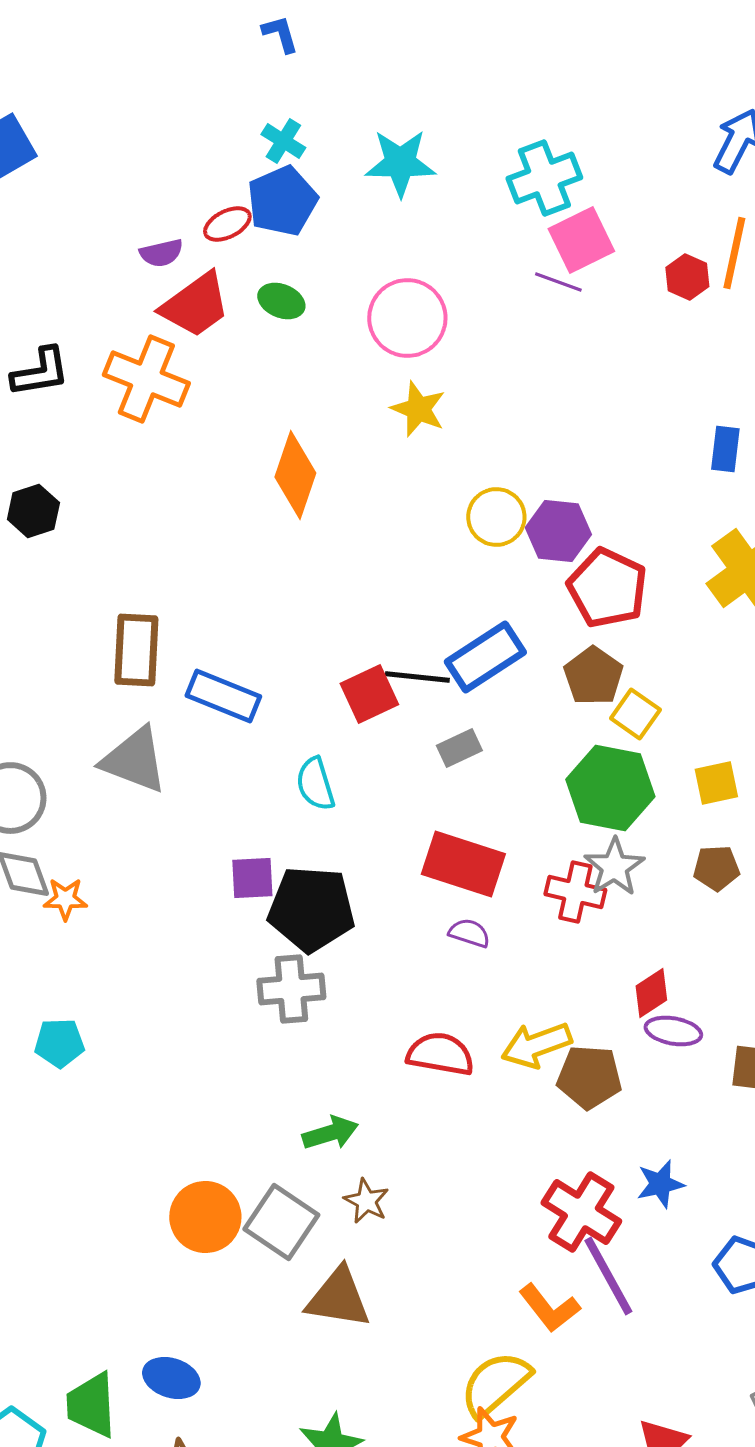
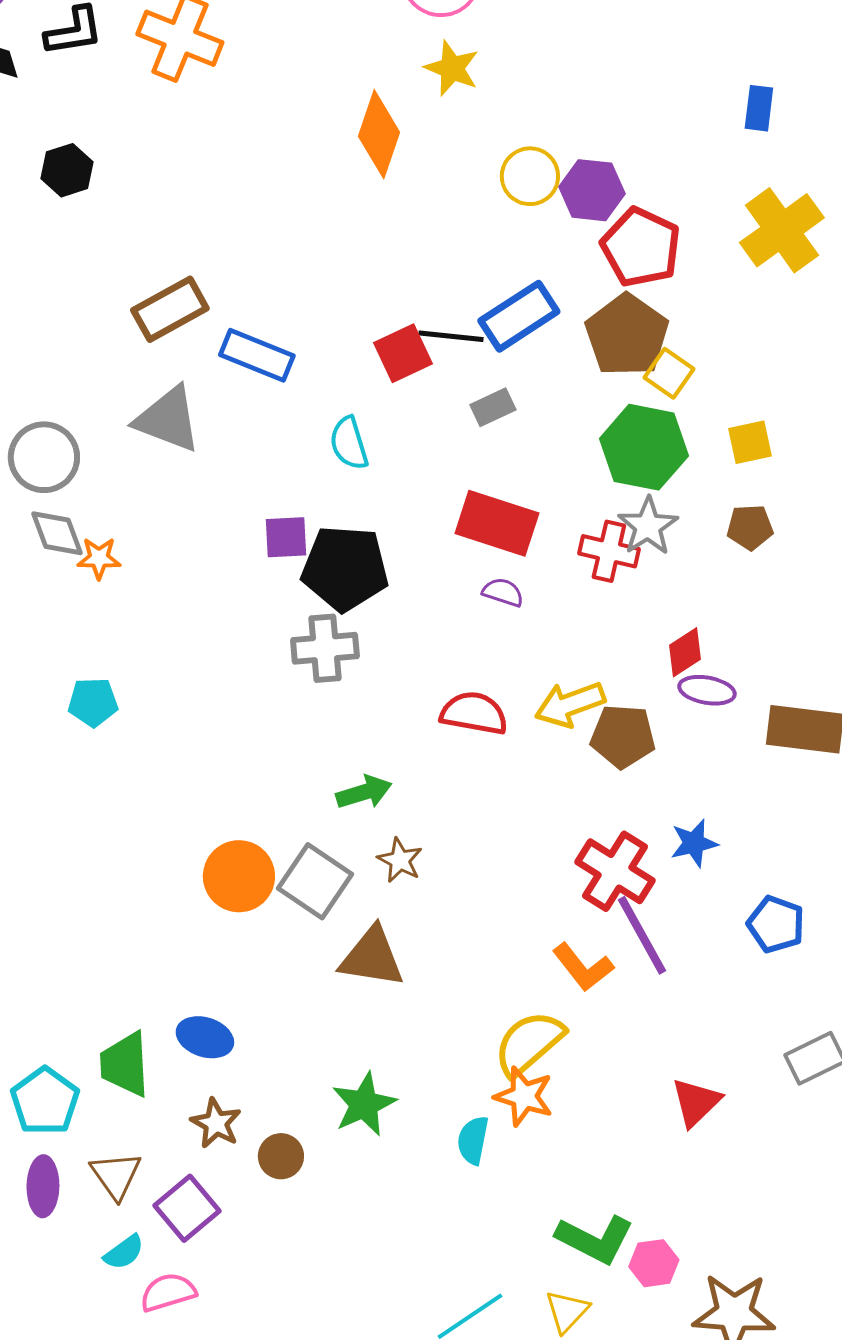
orange diamond: (295, 475) -> (379, 134), moved
brown rectangle: (136, 650) -> (170, 309), turned 58
brown pentagon: (593, 676) -> (627, 335), size x1.4

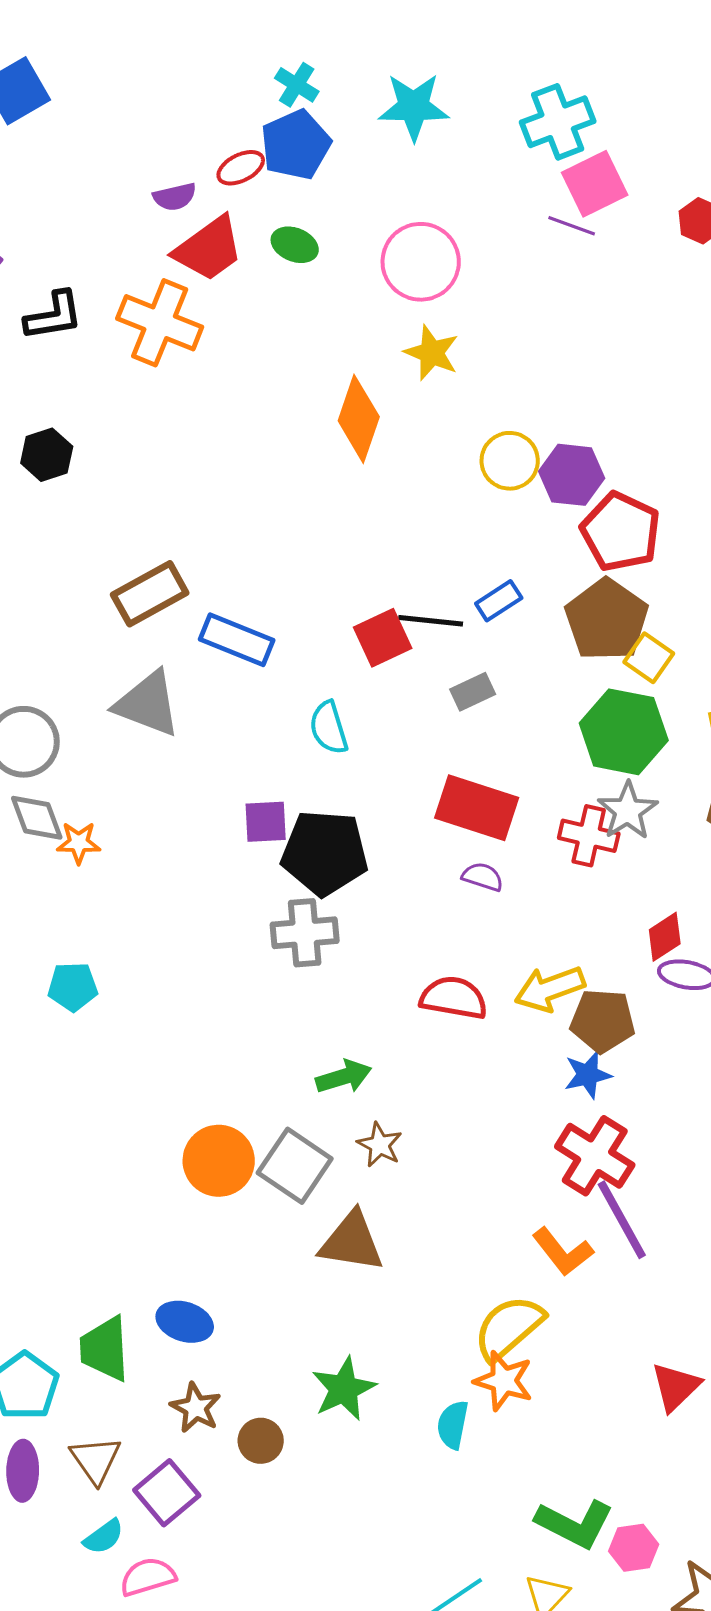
blue rectangle: (519, 316) -> (499, 601), size x0.6
blue star: (694, 843) -> (588, 1075), moved

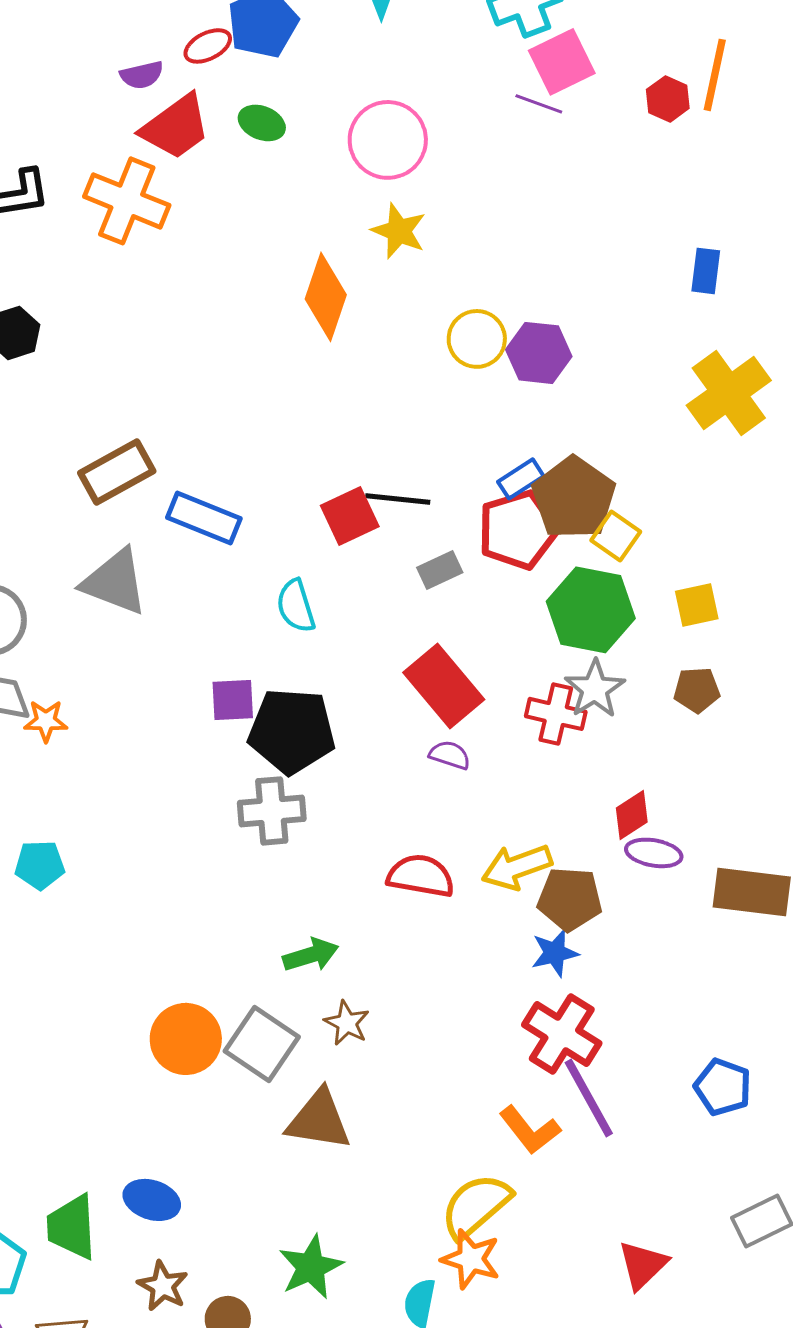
red pentagon: (621, 532) -> (518, 530), moved, turned 30
blue rectangle: (499, 601) -> (521, 479), moved
red rectangle: (477, 808) -> (444, 686), turned 32

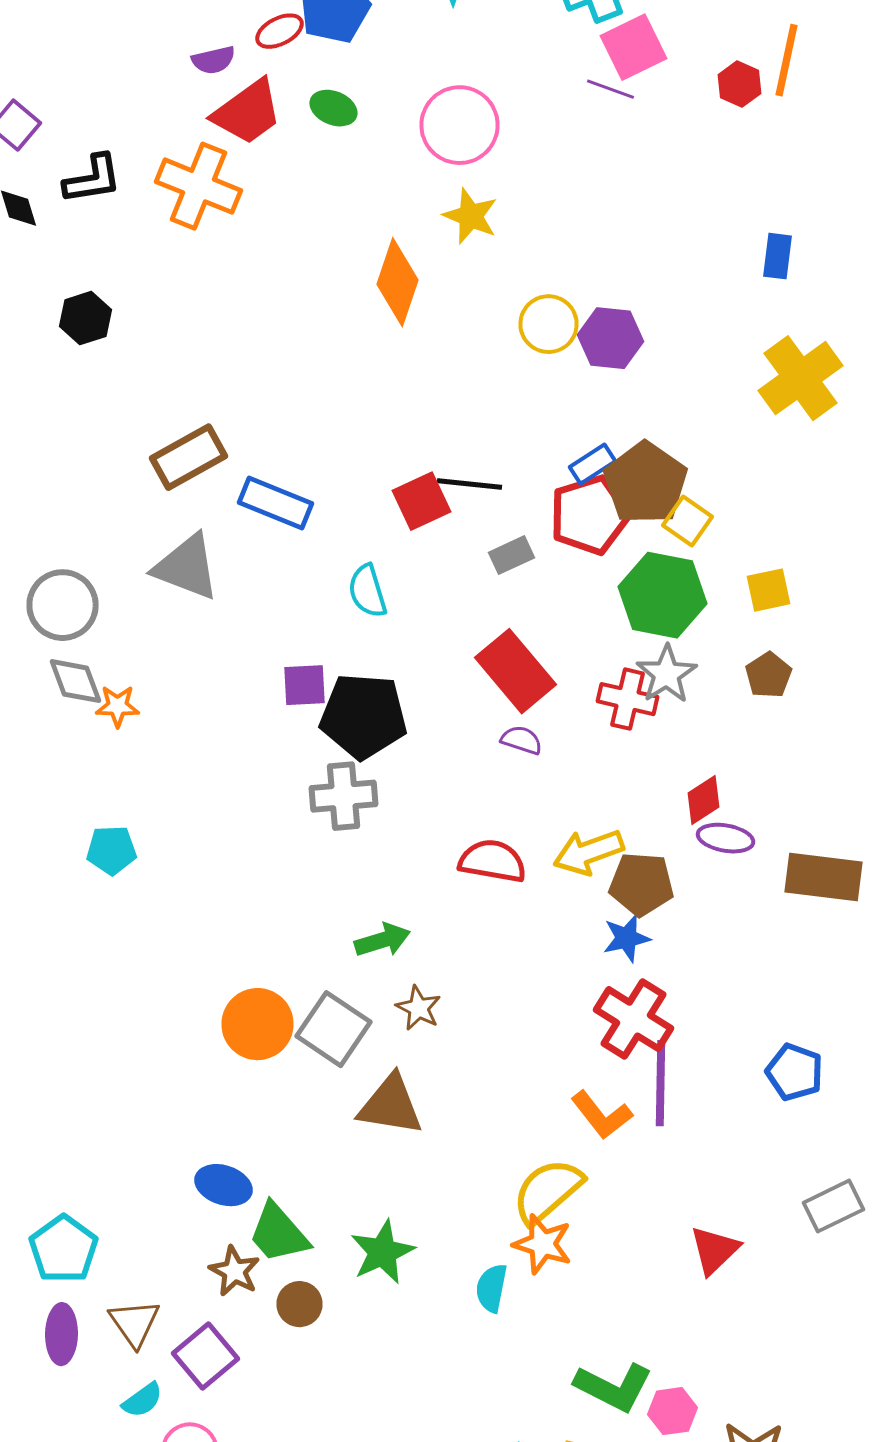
brown pentagon: (697, 690) -> (768, 675), turned -30
purple line: (589, 1098) -> (660, 1083), turned 30
green trapezoid: (72, 1227) -> (278, 1233), moved, turned -38

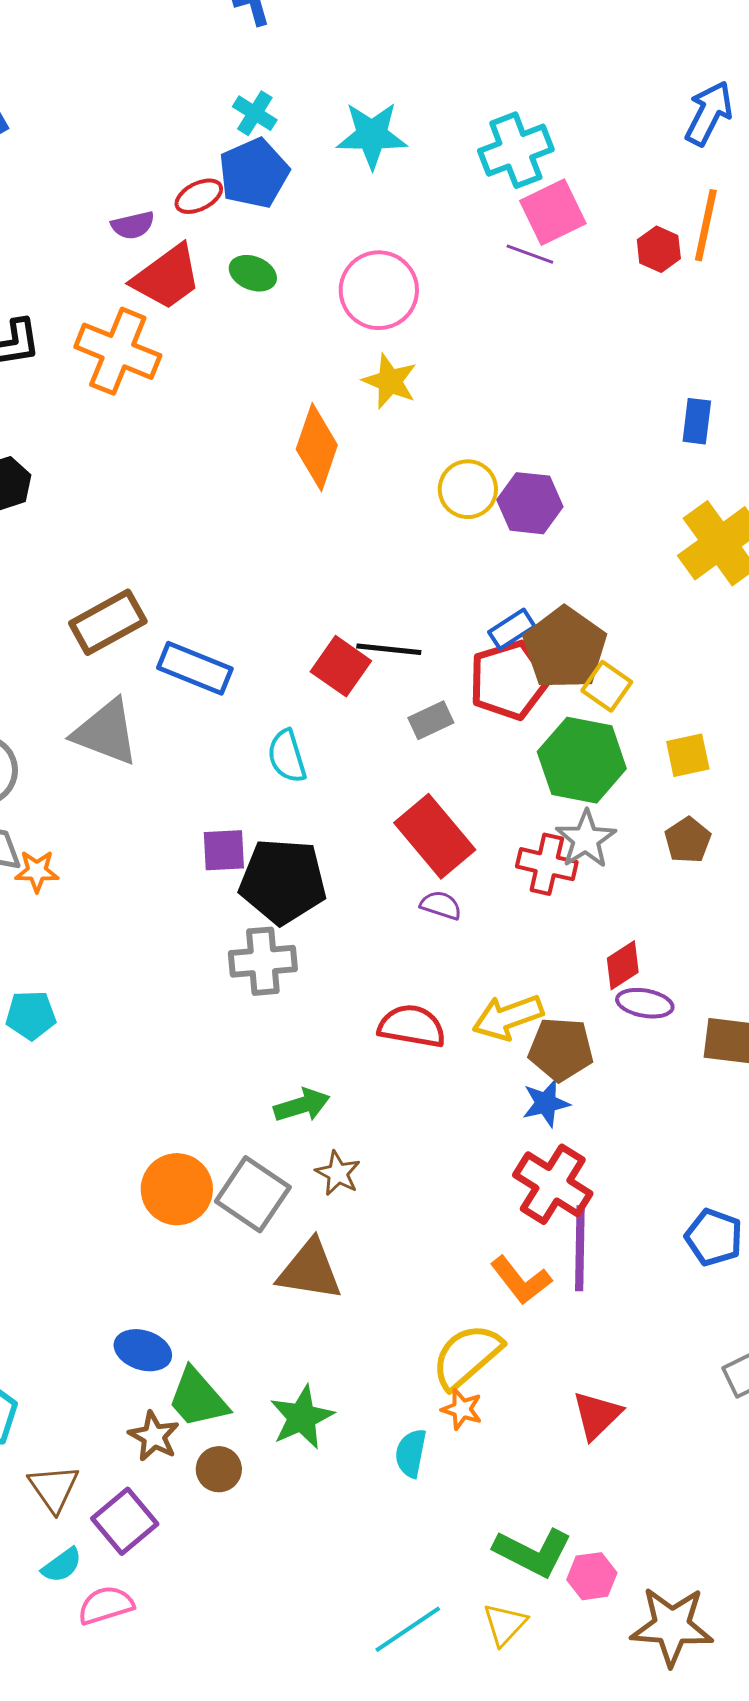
red square: (422, 501) -> (341, 666), turned -30
orange star: (542, 1244) -> (462, 1409), size x0.7
red triangle: (714, 1250) -> (597, 1415), moved

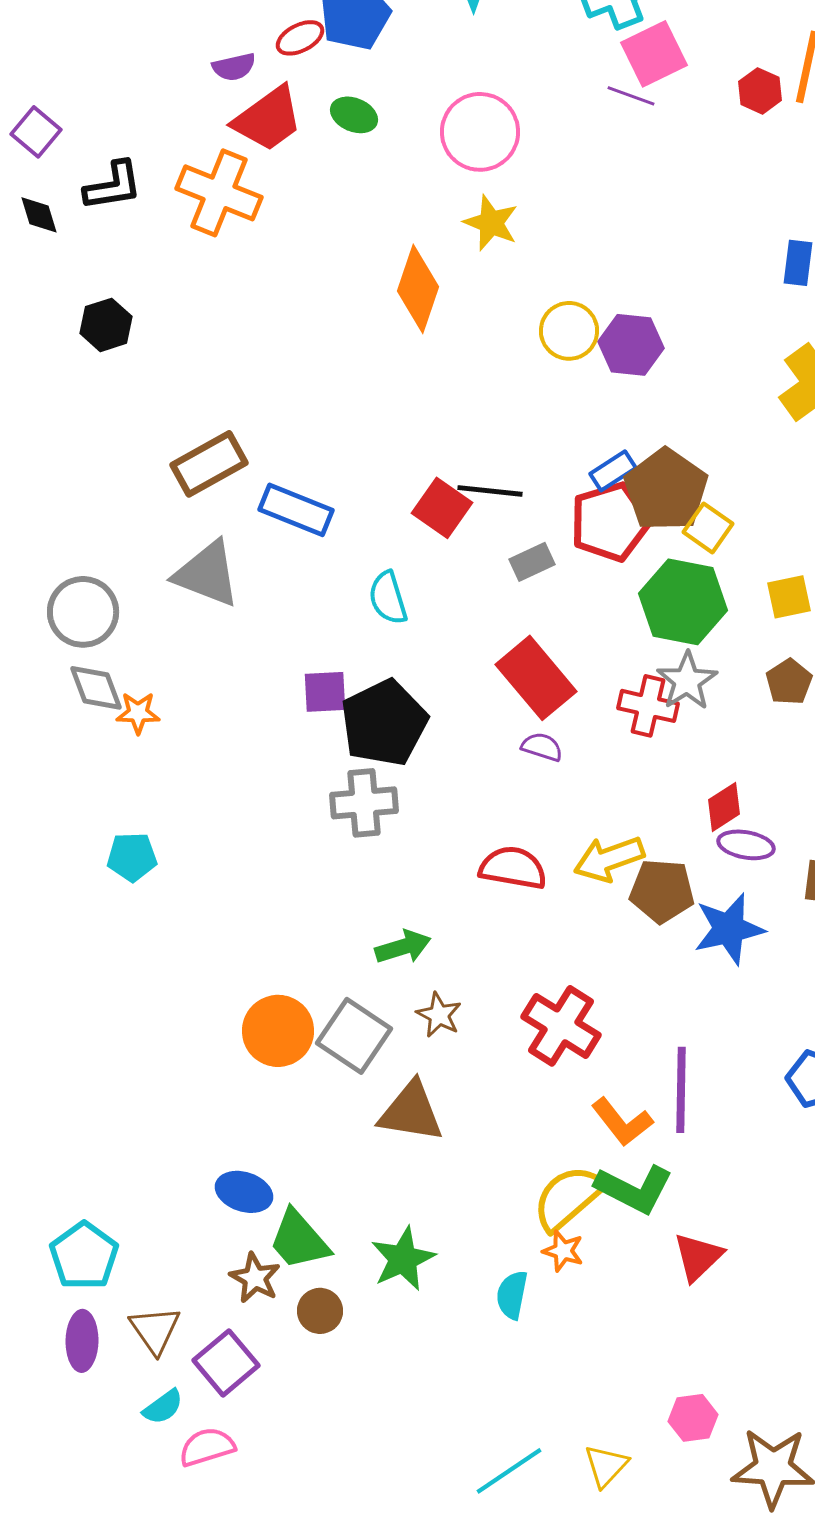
black pentagon: (283, 881) -> (384, 723), turned -30
blue star: (546, 1103) -> (729, 929), moved, size x1.5
red cross: (553, 1184) -> (561, 1026), moved
green L-shape: (533, 1552) -> (634, 1189), moved

